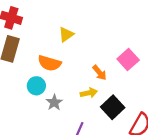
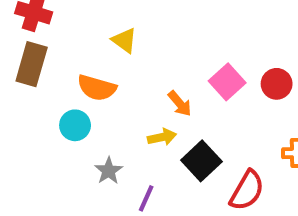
yellow triangle: (66, 35) -> (124, 40), turned -49
gray star: (54, 102) -> (109, 171), moved

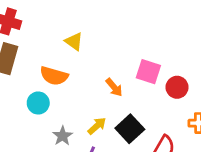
pink square: (227, 82) -> (148, 72), turned -30
red circle: (277, 84) -> (177, 87), moved
yellow arrow: (162, 137) -> (97, 126), moved, turned -30

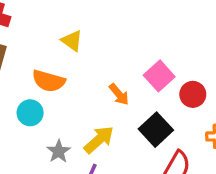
pink square: (148, 72) -> (159, 76), turned 30
yellow arrow: (97, 126) -> (99, 140), size x1.4
black square: (130, 129) -> (156, 130), moved

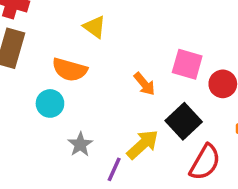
pink square: (159, 76) -> (187, 64), turned -32
yellow arrow: (99, 140) -> (143, 144), moved

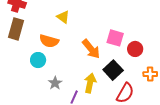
orange arrow: (144, 84) -> (91, 49), size x1.5
yellow arrow: (143, 144) -> (90, 83), turned -36

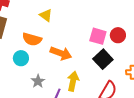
orange arrow: (91, 49) -> (61, 53), moved, turned -30
red circle: (135, 49) -> (118, 35), moved
black square: (113, 70) -> (103, 59), moved

